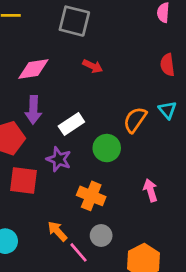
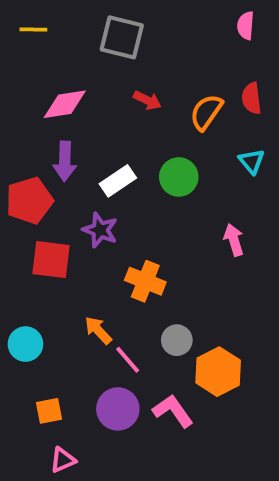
orange semicircle: (135, 120) -> (206, 112), moved
green circle: (107, 148) -> (179, 177), moved
pink arrow: (150, 190) -> (234, 240), moved
gray circle: (101, 235) -> (177, 340), moved

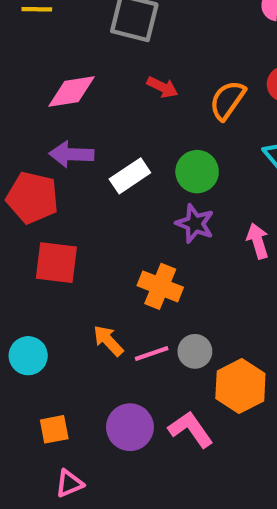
purple arrow: (65, 161) -> (71, 154), turned 90
red pentagon: (29, 201) -> (32, 198), turned 30
purple star: (100, 230) -> (195, 224), moved
pink line: (128, 360) -> (152, 354), moved, turned -68

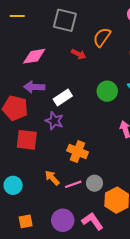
orange semicircle: (227, 100) -> (102, 37), moved
green circle: (197, 172) -> (107, 91), moved
purple star: (195, 224) -> (54, 121), moved

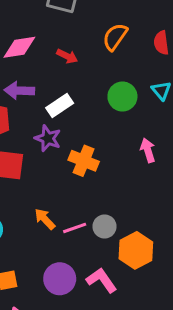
orange semicircle: (102, 37) -> (115, 37), moved
red arrow: (79, 54) -> (67, 56), moved
orange cross: (78, 151) -> (84, 161), moved

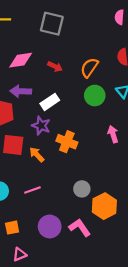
orange semicircle: (115, 37) -> (89, 68), moved
orange arrow: (45, 219) -> (37, 155), moved
pink line: (75, 228) -> (32, 190), moved

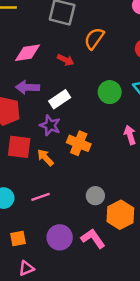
orange semicircle: (89, 68) -> (94, 38), moved

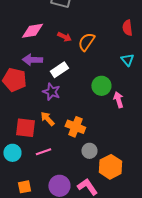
orange semicircle: (94, 38) -> (86, 42), moved
green circle: (110, 92) -> (101, 86), moved
orange cross: (79, 143) -> (75, 127), moved
red square: (19, 147) -> (25, 128), moved

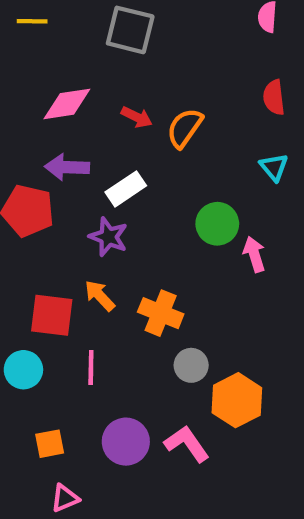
pink line: (43, 152) -> (91, 368), turned -70

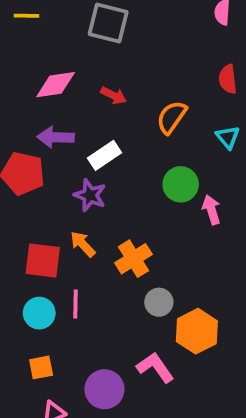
orange semicircle: (185, 128) -> (172, 117), moved
orange cross: (161, 313) -> (133, 259), turned 36
cyan circle: (23, 370) -> (39, 313), moved
purple circle: (126, 442) -> (104, 389), moved

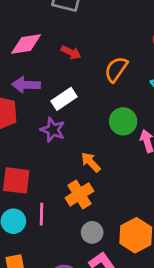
orange arrow: (83, 244) -> (91, 162), moved
orange cross: (133, 259) -> (79, 194), moved
gray circle: (159, 302) -> (92, 232), moved

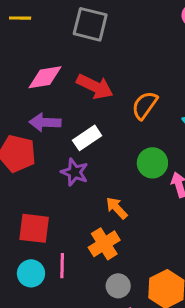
red arrow: (71, 52) -> (95, 87), size x1.6

